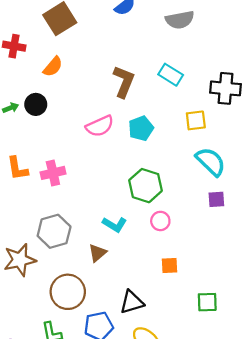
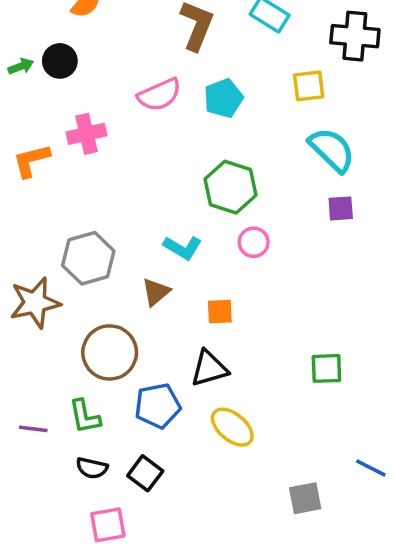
orange L-shape: (17, 168) -> (31, 160), turned 85
pink cross: (53, 173) -> (87, 134), moved
orange square: (169, 266) -> (220, 312), moved

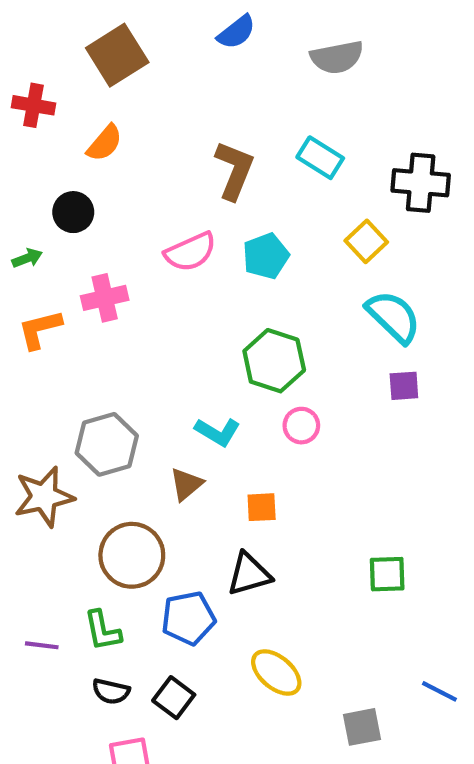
green arrow: (21, 66) -> (27, 258), moved
yellow square: (309, 86) -> (366, 241), turned -36
yellow ellipse: (232, 427) -> (276, 673), moved

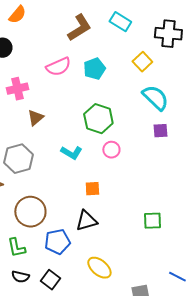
brown L-shape: (234, 170) -> (79, 28), turned 36
brown triangle: (186, 484) -> (35, 118), moved

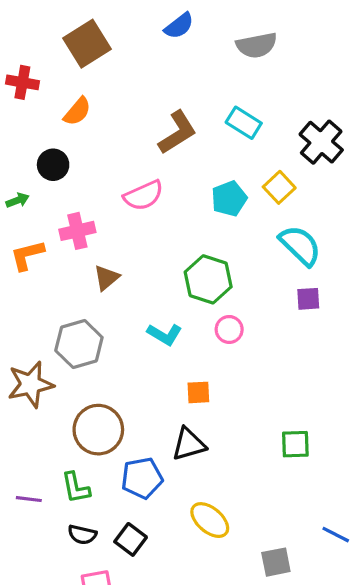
black cross: (168, 34) -> (321, 142), turned 36
cyan pentagon: (94, 69) -> (229, 199), moved

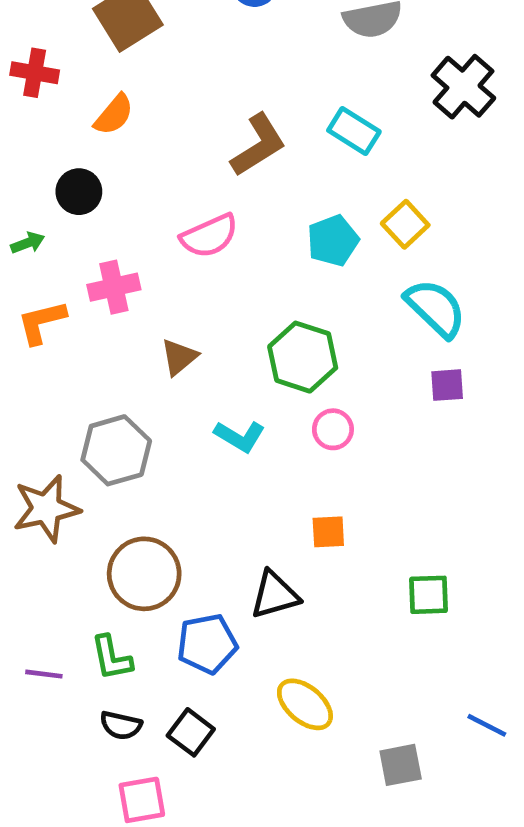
black cross: (321, 142) -> (463, 87), moved
brown triangle: (106, 278) -> (179, 357), moved
orange square: (198, 392) -> (328, 532), moved

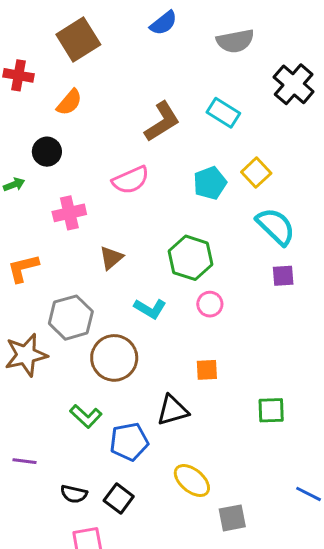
orange L-shape: (42, 322) -> (23, 268), moved
brown circle: (144, 574) -> (114, 358), moved
green L-shape: (112, 658) -> (86, 416), moved, turned -36
gray square: (401, 765) -> (232, 518), moved

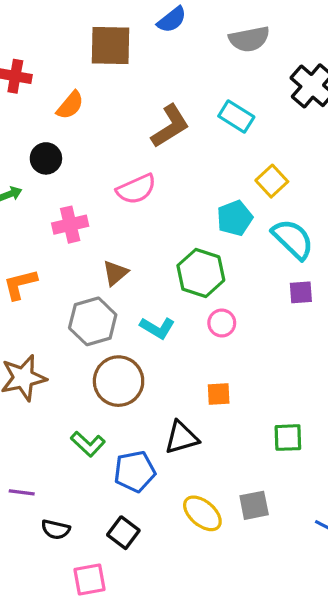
brown square: (78, 39) -> (110, 46), moved, turned 33
cyan pentagon: (210, 183) -> (235, 218), moved
gray hexagon: (71, 318) -> (93, 321), moved
black semicircle: (74, 494) -> (56, 529), moved
gray square: (232, 518) -> (254, 505), moved

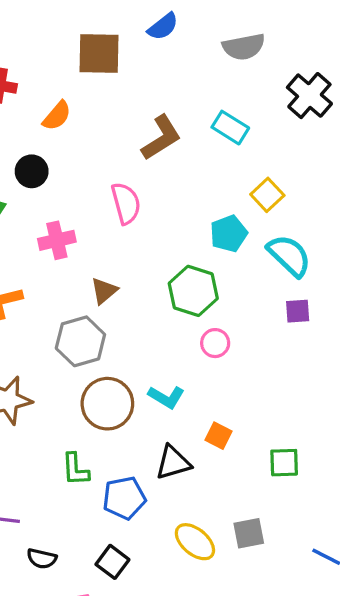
pink semicircle: (136, 189) -> (126, 203), turned -81
cyan L-shape: (157, 328) -> (166, 397), moved
orange square: (219, 394) -> (219, 436), moved, turned 30
green L-shape: (88, 444) -> (75, 469), turned 44

